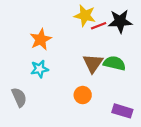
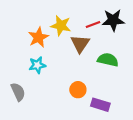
yellow star: (85, 16) -> (61, 26), moved
brown triangle: (93, 63) -> (80, 44), moved
purple rectangle: (122, 111) -> (100, 105), moved

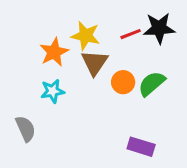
brown triangle: (80, 44) -> (95, 63), moved
green semicircle: (108, 60) -> (152, 84), turned -54
orange circle: (78, 90) -> (123, 82), moved

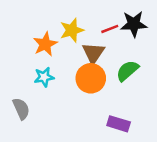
yellow star: (86, 36) -> (72, 30), turned -30
brown triangle: (95, 63) -> (93, 53), moved
orange circle: (123, 82) -> (91, 78), moved, size x1.5

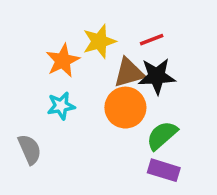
black star: (134, 24) -> (157, 76), moved
brown triangle: (93, 53) -> (129, 73), turned 40
green semicircle: (127, 71) -> (162, 135), moved

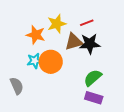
orange star: (63, 61) -> (36, 35), turned -30
orange circle: (125, 108) -> (51, 62), moved

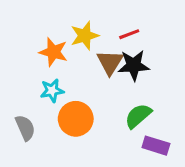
brown triangle: (74, 42) -> (110, 62), turned -42
orange circle: (51, 62) -> (76, 119), moved
purple rectangle: (94, 98) -> (156, 146), moved

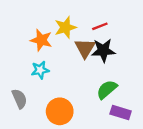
orange circle: (76, 119) -> (60, 111), moved

